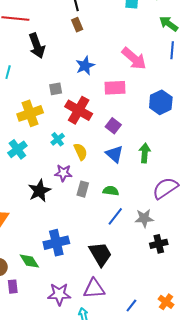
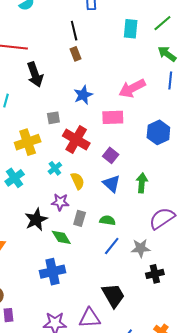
pink arrow: (134, 58) -> (132, 88), turned 112
black trapezoid: (100, 254) -> (113, 295), moved
green diamond: (29, 261) -> (61, 237), moved

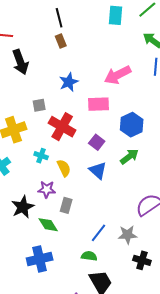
blue hexagon: (158, 132) -> (132, 125), moved
cyan cross: (55, 168) -> (41, 156), turned -32
green arrow: (142, 183) -> (129, 157), moved, turned 48
green semicircle: (107, 220) -> (89, 256), moved
black cross: (155, 274) -> (142, 260), turned 30

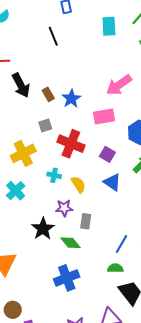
brown rectangle: (61, 41) -> (48, 94), moved

